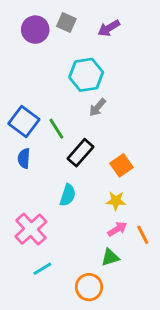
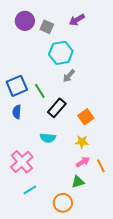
gray square: (66, 22) -> (47, 27), moved
blue square: (24, 122) -> (17, 86), turned 30
cyan semicircle: (68, 195) -> (48, 138), turned 77

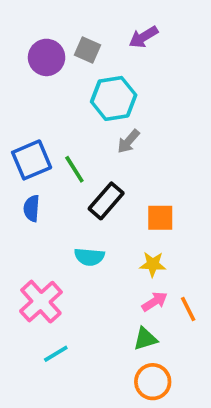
purple circle: (25, 21) -> (47, 57), moved
orange square: (86, 117) -> (160, 218), turned 35
orange circle: (63, 203) -> (153, 382), moved

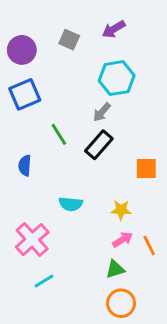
purple circle: (47, 57) -> (22, 50), moved
cyan hexagon: (114, 98) -> (117, 78), moved
blue square: (32, 160) -> (25, 94), moved
black rectangle: (106, 201) -> (99, 145), moved
orange square: (160, 218) -> (146, 168), moved

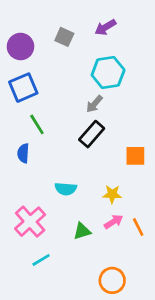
green line: (59, 134) -> (37, 124), moved
green triangle: (115, 269) -> (82, 231), moved

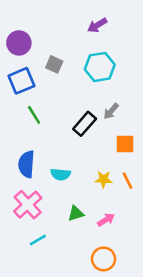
gray square: (64, 37) -> (54, 64), moved
gray arrow: (94, 104) -> (111, 111), moved
blue semicircle: (23, 153) -> (26, 164), moved, size x1.5
pink arrow: (114, 222) -> (106, 220), moved
orange line: (138, 227) -> (128, 181), moved

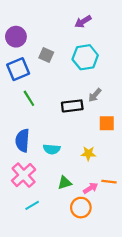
black rectangle: (85, 124) -> (72, 106), turned 42
orange line: (128, 181) -> (109, 182), moved, turned -56
orange circle: (104, 259) -> (81, 208), moved

